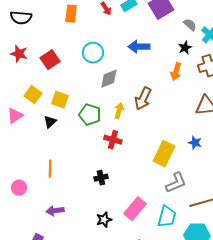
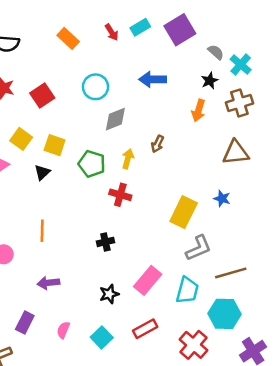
orange rectangle: (71, 14) -> (68, 38), turned -54
brown arrow: (143, 99) -> (158, 144), size x0.6

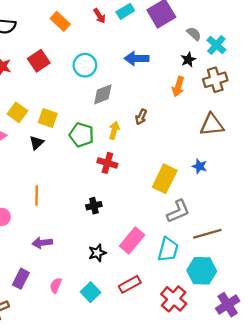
red square: (42, 96) -> (39, 61), moved

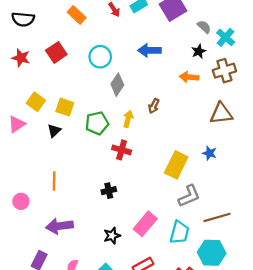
orange arrow: (178, 87) -> (189, 77), turned 78
gray diamond: (103, 94) -> (117, 85), turned -35
green pentagon: (82, 135) -> (97, 123), turned -30
purple arrow: (42, 243) -> (59, 226), size x1.4

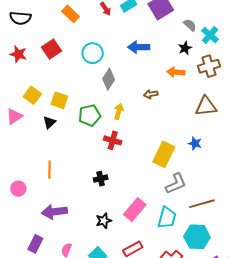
brown arrow: (154, 106) -> (151, 94), moved, turned 56

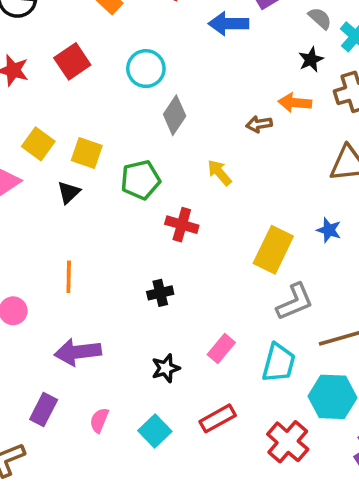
blue arrow: (139, 47) -> (228, 24), moved
brown arrow: (151, 94) -> (259, 124), moved
yellow arrow: (119, 111) -> (219, 173), moved, turned -56
pink rectangle: (135, 210) -> (221, 348), size x0.7

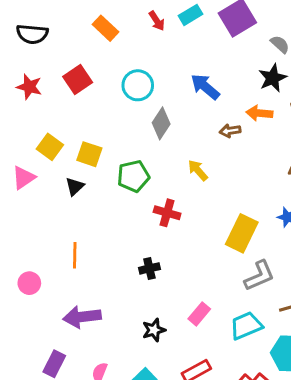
blue arrow: (228, 24) -> (205, 87), moved, turned 40
black star: (311, 60) -> (273, 78), size x1.4
cyan trapezoid: (279, 363) -> (246, 326), turned -128

